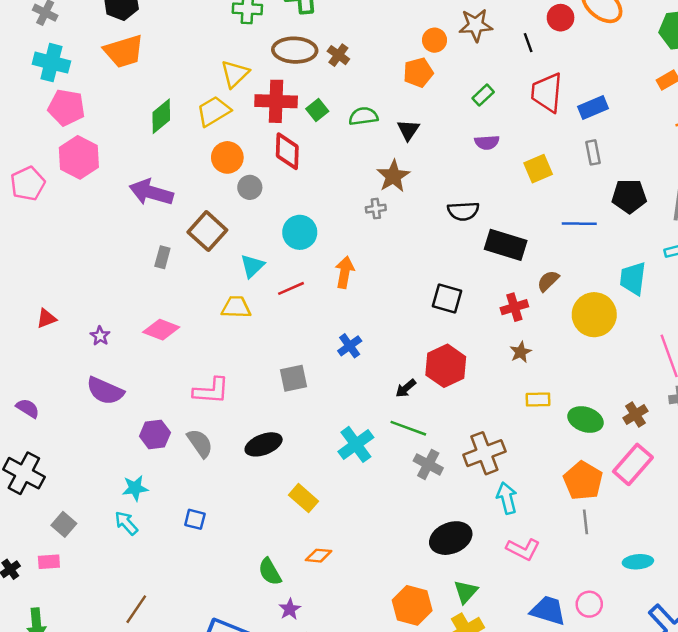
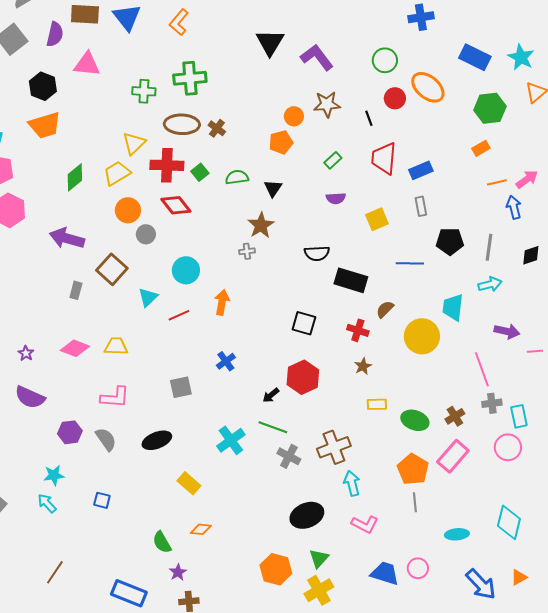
red diamond: (287, 151) -> (176, 205), turned -40
yellow trapezoid: (236, 307) -> (116, 346), moved
red cross: (514, 307) -> (358, 330), turned 35

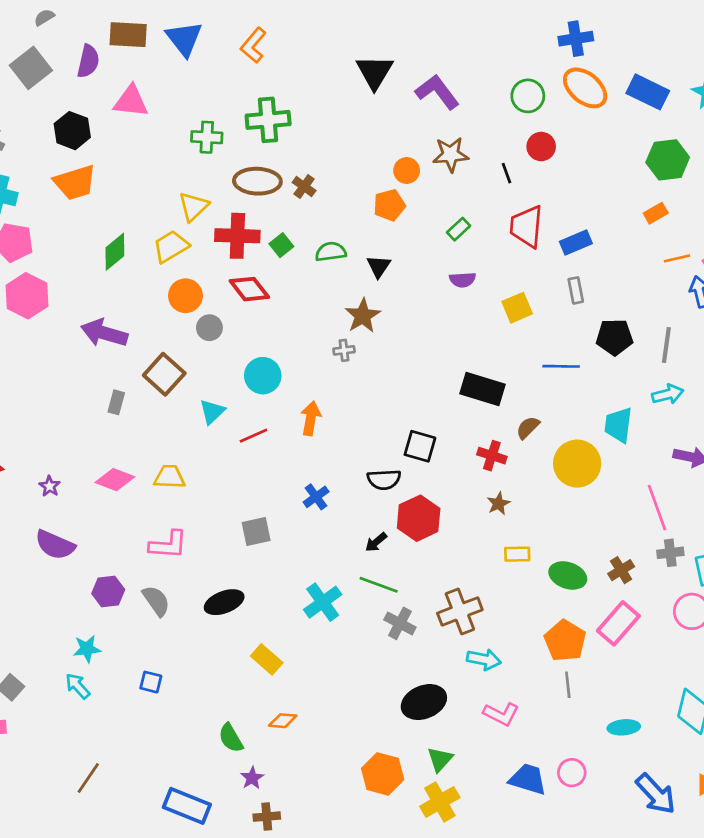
orange ellipse: (428, 87) -> (585, 88), moved
black semicircle: (317, 253) -> (384, 480), moved
cyan arrow: (352, 483) -> (484, 659), turned 115

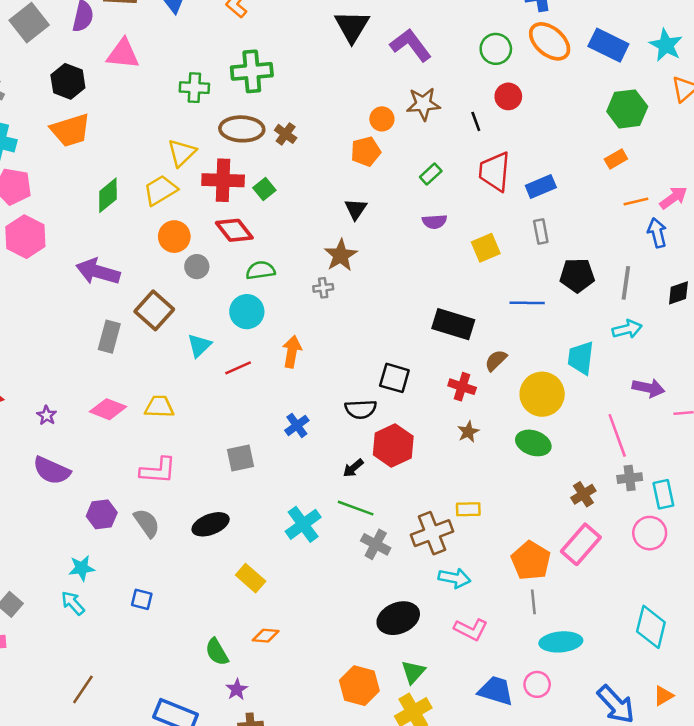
green semicircle: (331, 252) -> (261, 270), moved
gray rectangle: (116, 402) -> (109, 337), size x1.4
yellow rectangle: (517, 554) -> (468, 509), moved
green ellipse: (568, 575) -> (533, 443), moved
cyan ellipse: (624, 727) -> (561, 642), moved, size x1.4

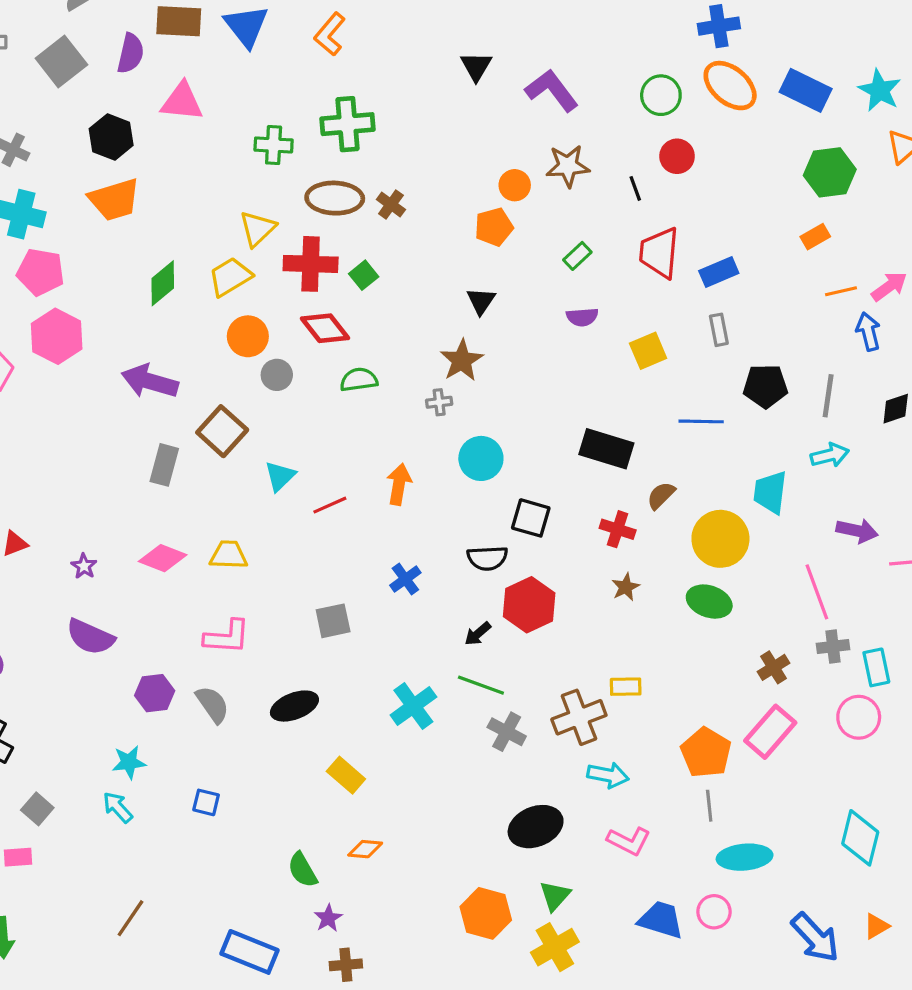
black triangle: (352, 26) -> (476, 66), size x0.7
cyan circle: (247, 312) -> (481, 458), moved

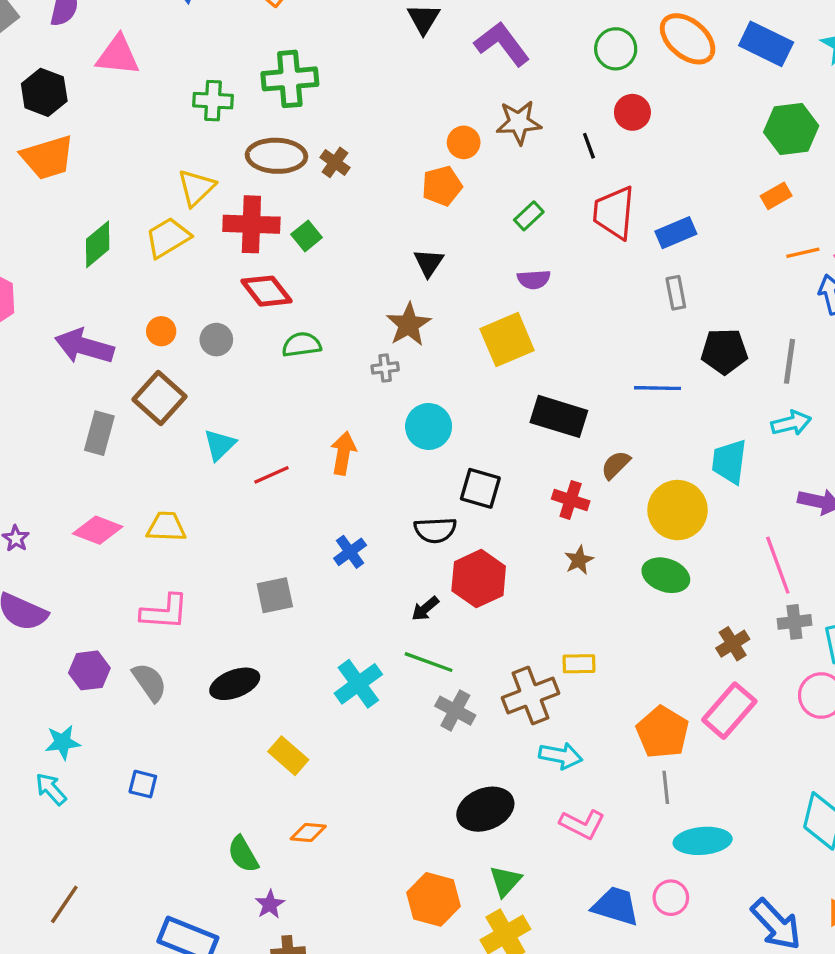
orange circle: (248, 336) -> (161, 331), moved, size x0.7
yellow square: (648, 351) -> (507, 340), moved, size x1.4

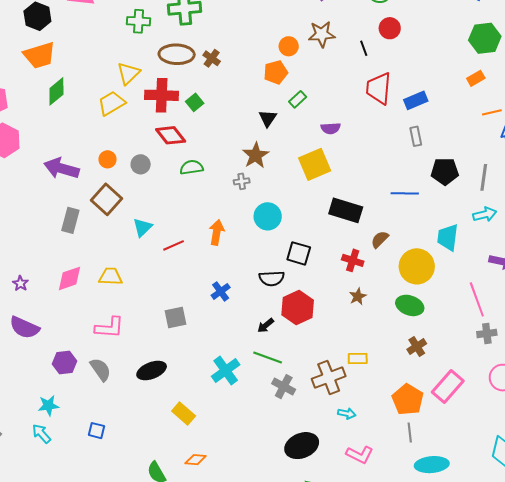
green rectangle: (529, 216) -> (298, 99), moved
green diamond: (98, 244) -> (56, 91), moved
pink diamond: (98, 530) -> (69, 278), turned -40
brown cross: (733, 644) -> (417, 346), moved
cyan arrow: (561, 756) -> (347, 414), size x0.7

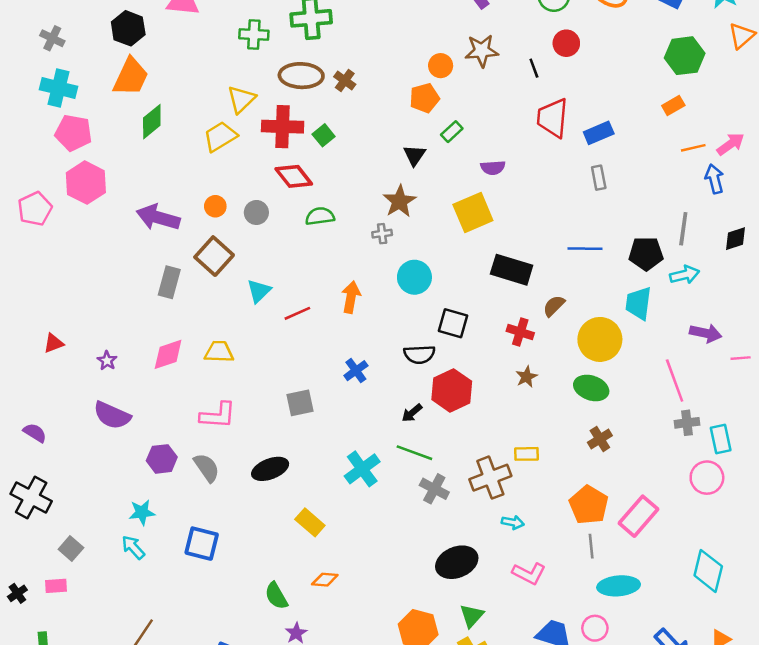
orange trapezoid: (39, 55) -> (131, 77), turned -48
black pentagon: (445, 171) -> (646, 254), moved
pink rectangle: (448, 387) -> (638, 516), moved
blue square: (96, 431) -> (202, 544), size x1.6

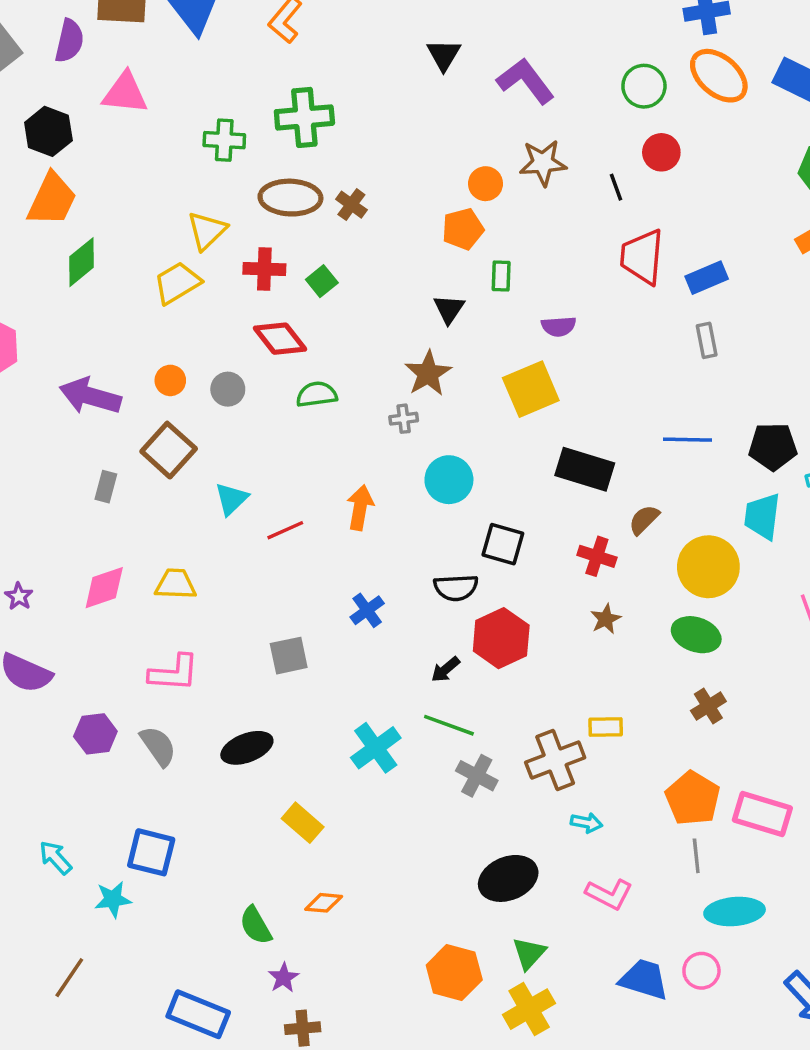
red cross: (283, 127) -> (264, 269), size x0.7
green rectangle: (452, 132) -> (501, 276), turned -45
gray rectangle: (169, 282) -> (106, 487), size x0.7
cyan star: (142, 512) -> (113, 899), moved
pink rectangle: (638, 516) -> (762, 814), turned 66

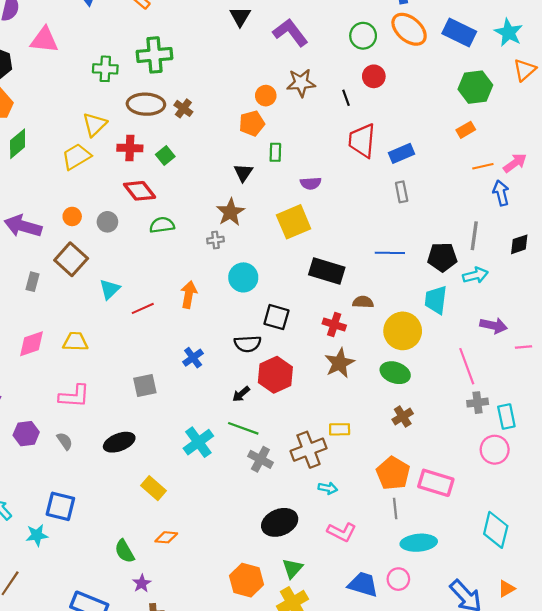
brown semicircle: (644, 520) -> (363, 302), turned 48
brown star: (606, 619) -> (340, 363), size x1.6
gray semicircle: (158, 746) -> (65, 441), size x0.7

